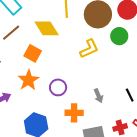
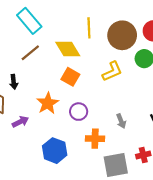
orange square: (33, 53) -> (70, 77), moved

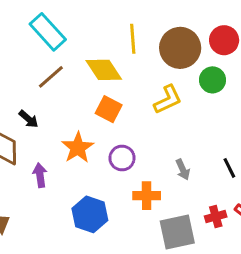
black arrow: (14, 82) -> (29, 119), turned -40
purple arrow: (20, 122) -> (40, 175), turned -70

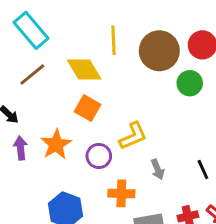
yellow L-shape: (168, 100) -> (133, 136), moved
purple arrow: (40, 175) -> (20, 148), moved

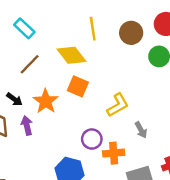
cyan rectangle: (31, 30) -> (24, 28), size x0.7
brown circle: (159, 51) -> (131, 33), size x0.7
orange star: (56, 144) -> (46, 101), moved
purple circle: (99, 156) -> (92, 139), moved

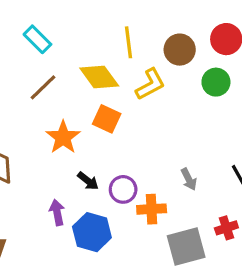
black arrow: (14, 99) -> (88, 181), moved
yellow L-shape: (118, 105) -> (150, 84), moved
purple arrow: (27, 126) -> (57, 212), moved

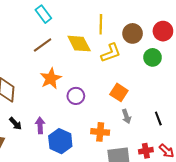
orange square: (107, 119) -> (119, 92), moved
black arrow: (88, 181) -> (15, 124), moved
purple circle: (123, 189) -> (76, 96), moved

